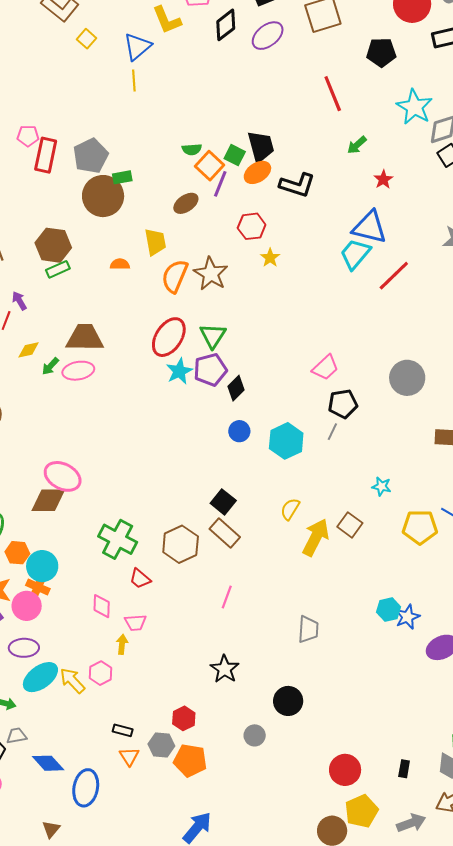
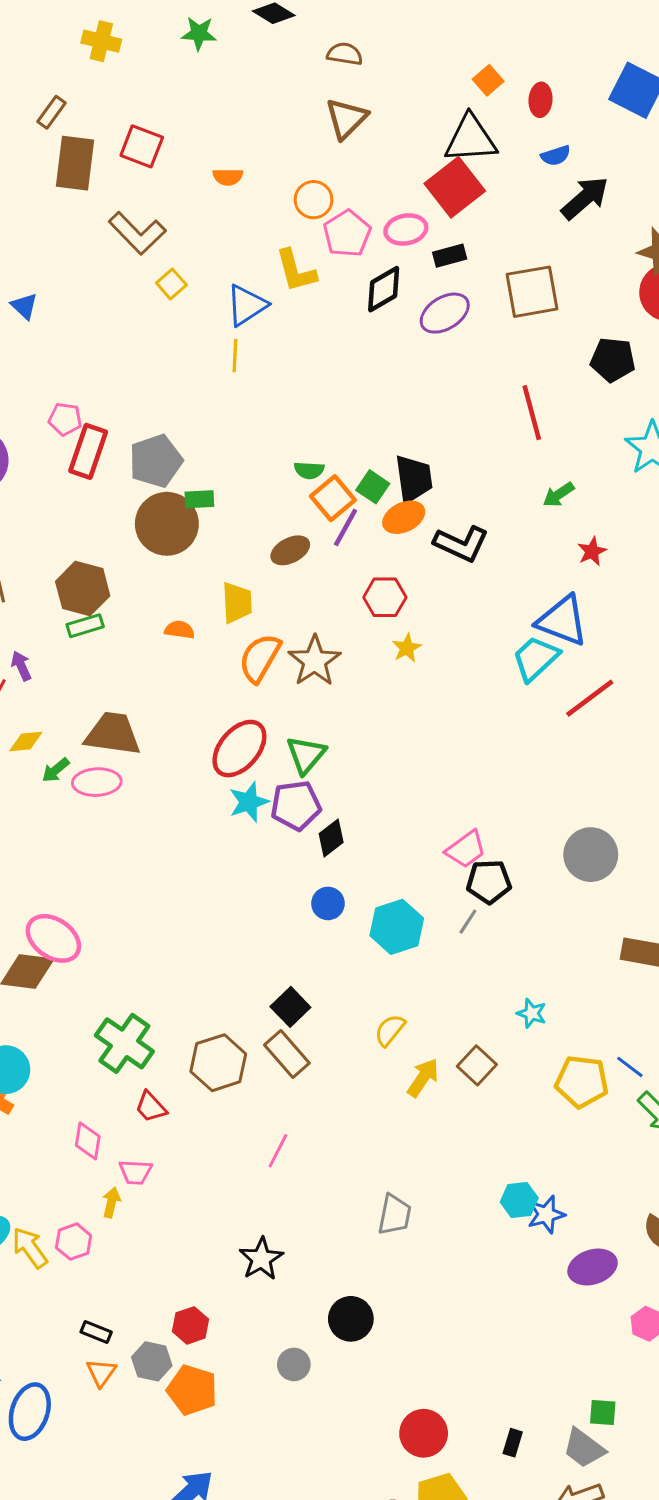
pink trapezoid: (325, 368) -> (466, 849), moved
yellow arrow: (316, 537) -> (423, 1078), size x0.7

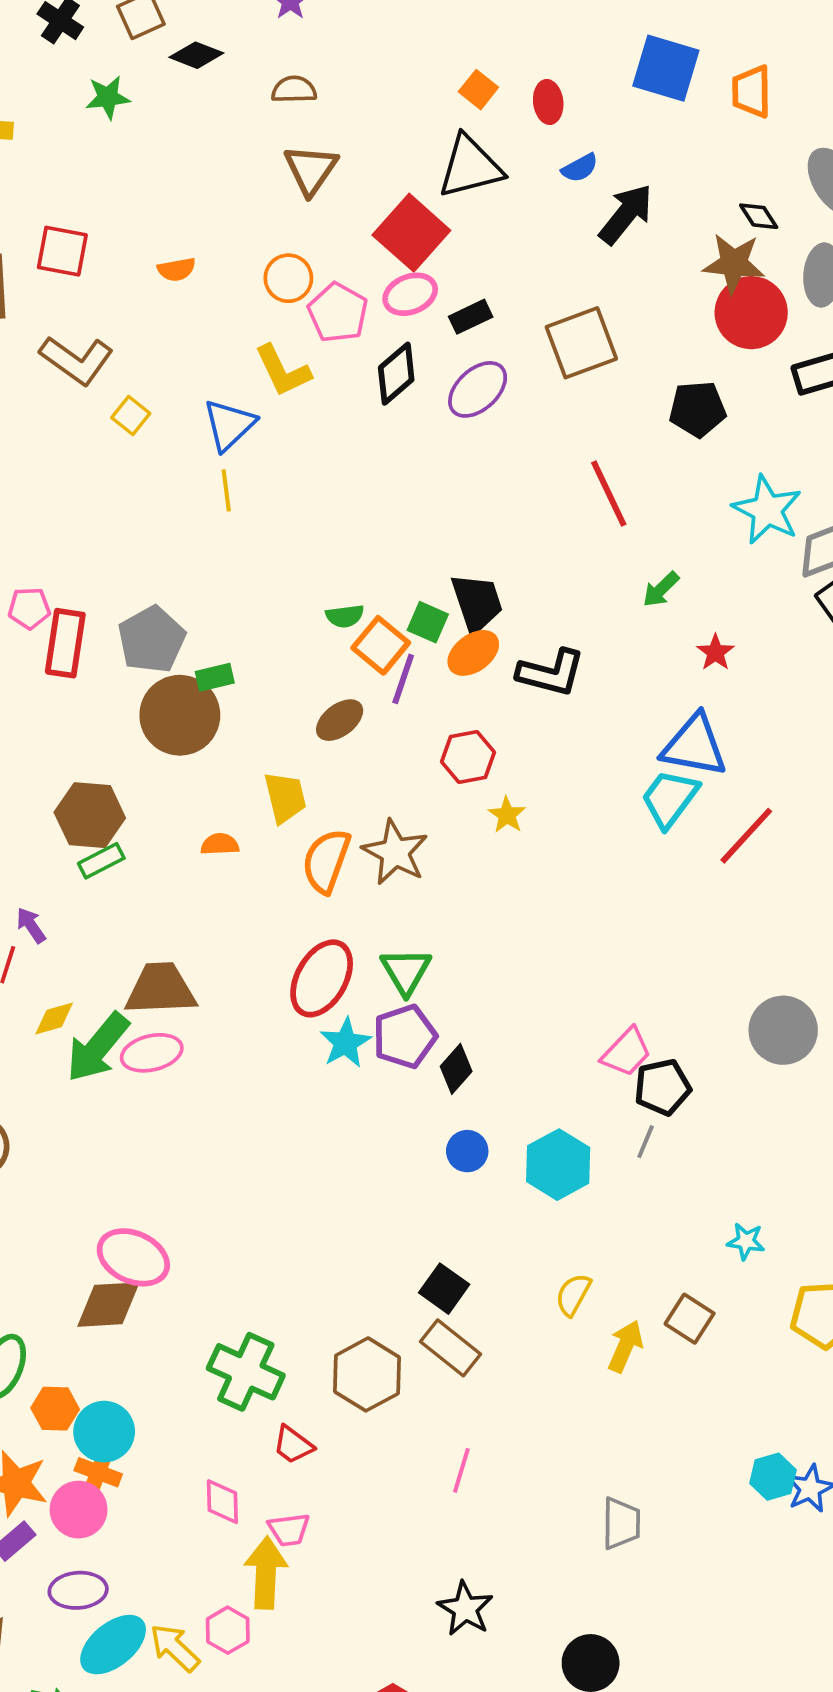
red square: (455, 187) -> (411, 233), moved
green arrow: (56, 770) -> (98, 1047), size x2.0
yellow arrow: (111, 1202) -> (266, 1573), size x1.8

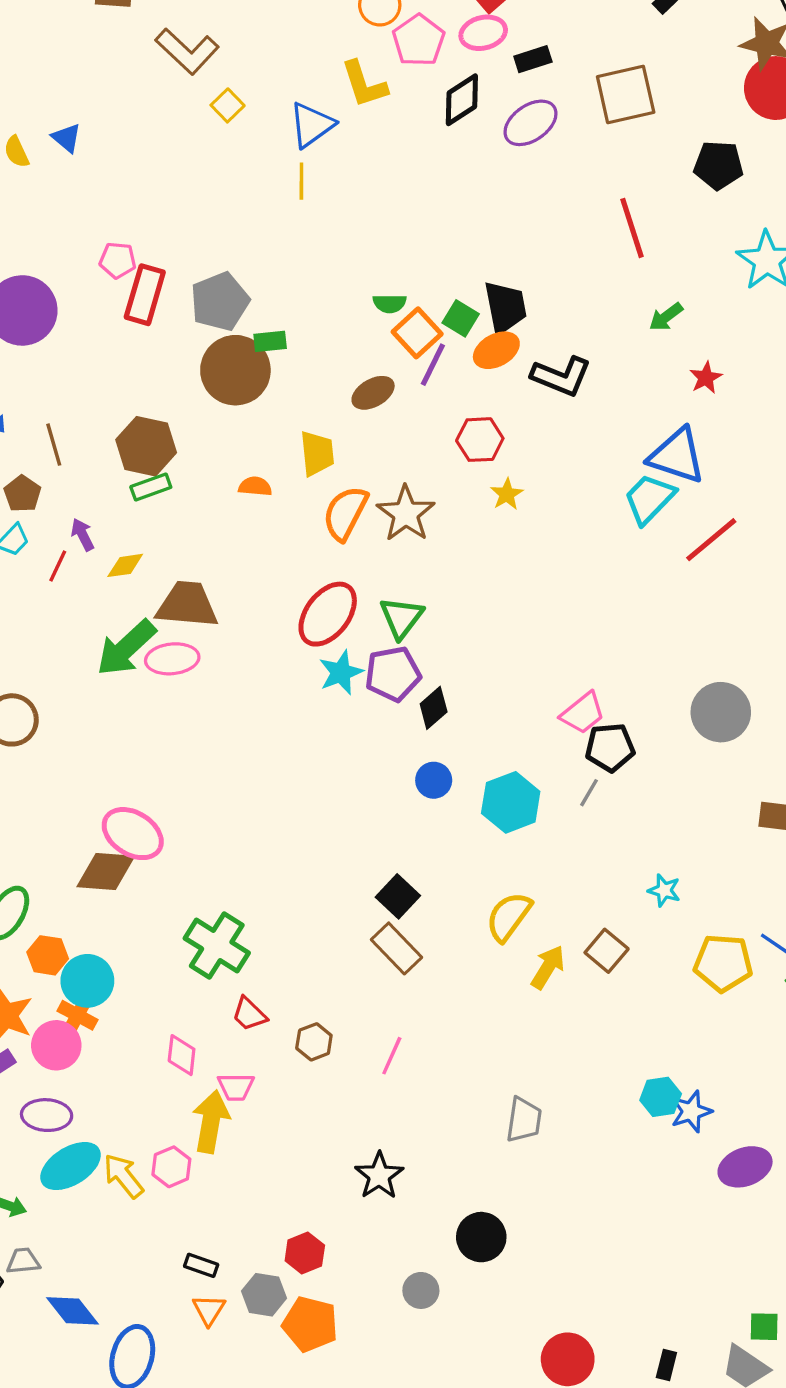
yellow diamond: (54, 1018) -> (125, 565), moved
yellow semicircle: (573, 1295) -> (509, 917), size x1.4
brown hexagon: (367, 1374) -> (314, 1042), moved, size x0.6

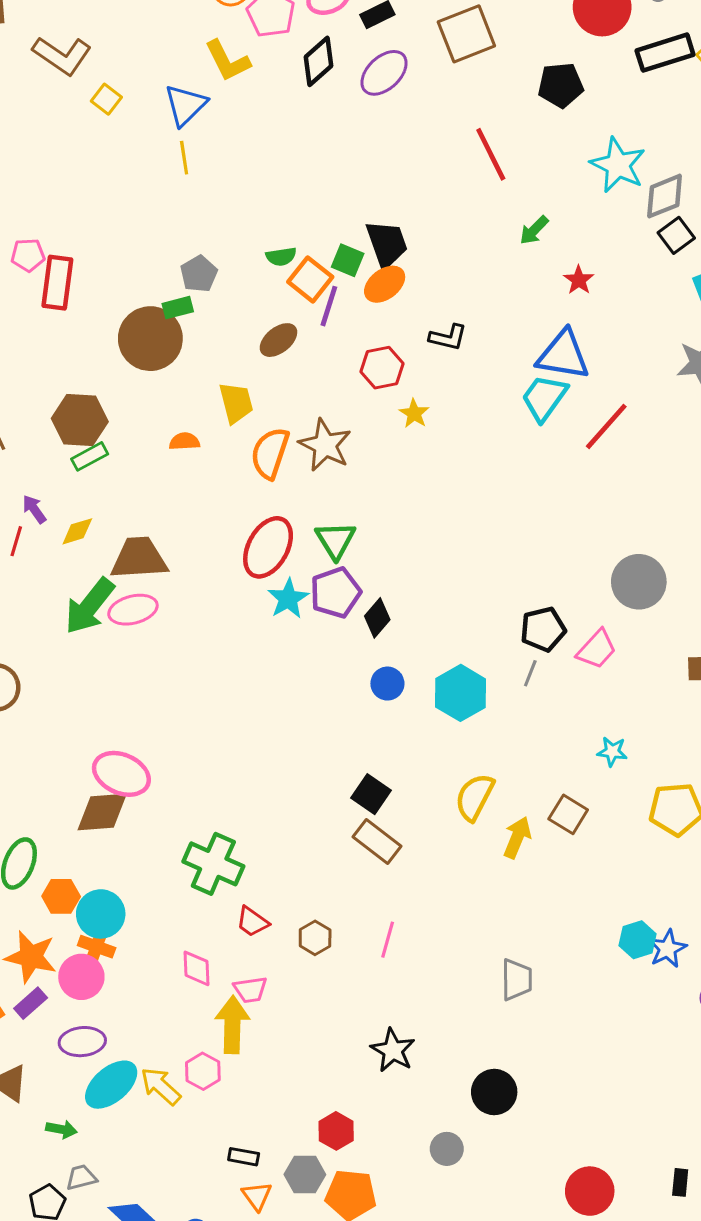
gray pentagon: (220, 302) -> (199, 274), moved, size x0.7
black L-shape: (561, 376) -> (448, 337), moved, size x0.7
pink trapezoid: (583, 713) -> (597, 649), moved

